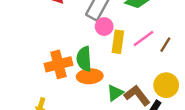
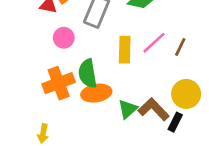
pink circle: (104, 27) -> (64, 38), moved

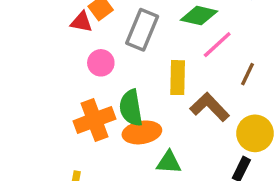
pink line: (154, 43) -> (217, 45), moved
green triangle: (128, 109) -> (169, 162), moved, turned 45
brown L-shape: (154, 109) -> (210, 107), moved

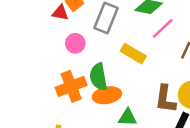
yellow rectangle: (178, 78) -> (133, 54), turned -60
brown L-shape: (210, 107) -> (165, 99), moved, turned -128

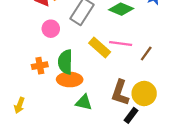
pink line: (163, 28) -> (121, 43), moved, turned 40
orange cross: (71, 86) -> (40, 66), size x0.6

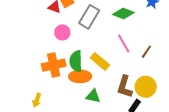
pink line: (121, 43) -> (124, 44), turned 54
yellow rectangle: (100, 48) -> (100, 61), moved
orange cross: (40, 66) -> (54, 65), size x1.6

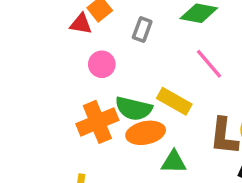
gray rectangle: (89, 17) -> (142, 29), size x0.6
green semicircle: (76, 61) -> (134, 108), turned -65

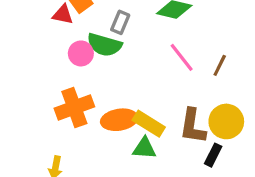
yellow rectangle: (174, 101) -> (149, 124), moved
green semicircle: (134, 108) -> (104, 45), moved

